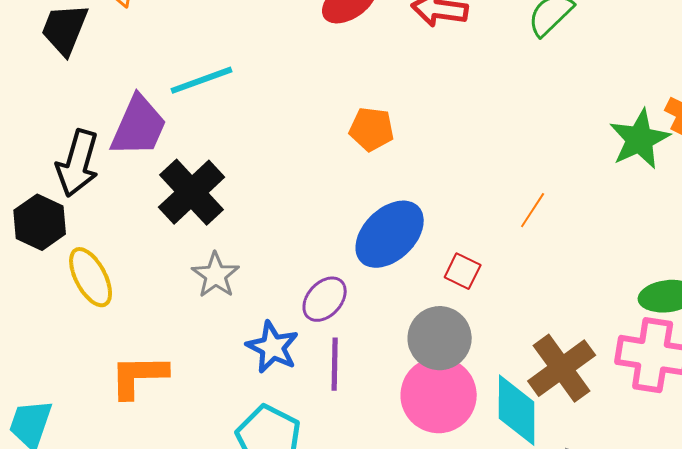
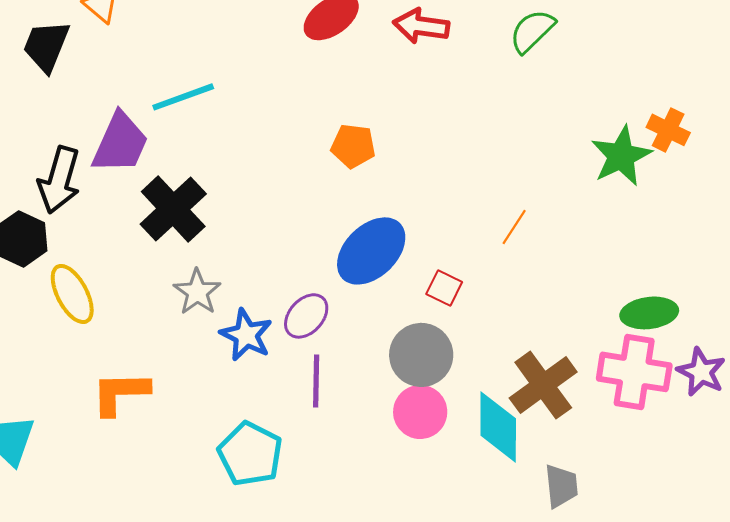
blue star: (273, 347) -> (246, 335), moved
pink circle: (439, 395) -> (420, 412), size x0.7

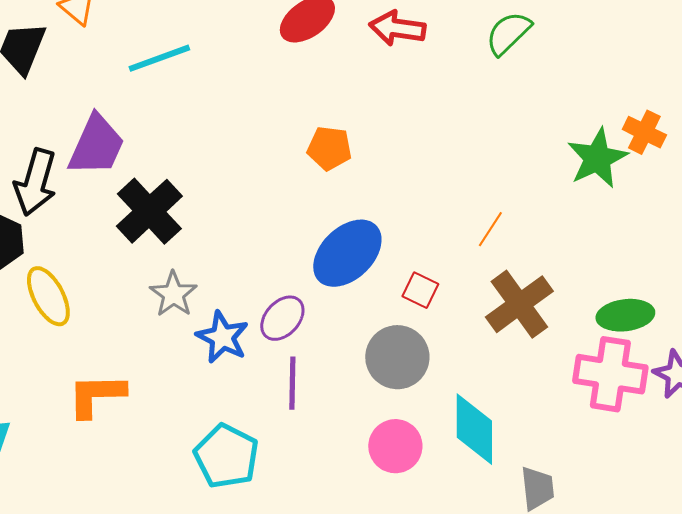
cyan line: (183, 97) -> (159, 58), moved
brown cross: (543, 385) -> (519, 304), moved
pink circle: (420, 412) -> (395, 446), moved

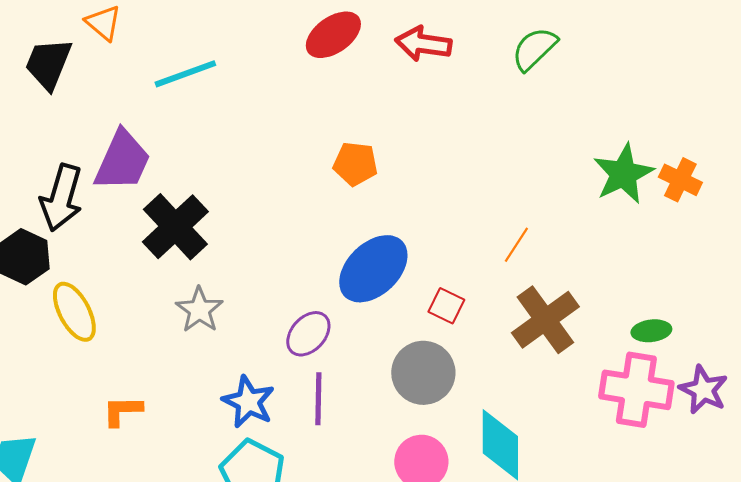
orange cross: (644, 132) -> (680, 180), moved
green ellipse: (625, 315) -> (651, 331), size x0.7
blue star: (222, 337) -> (248, 402), moved
orange L-shape: (96, 395) -> (122, 411), size x0.7

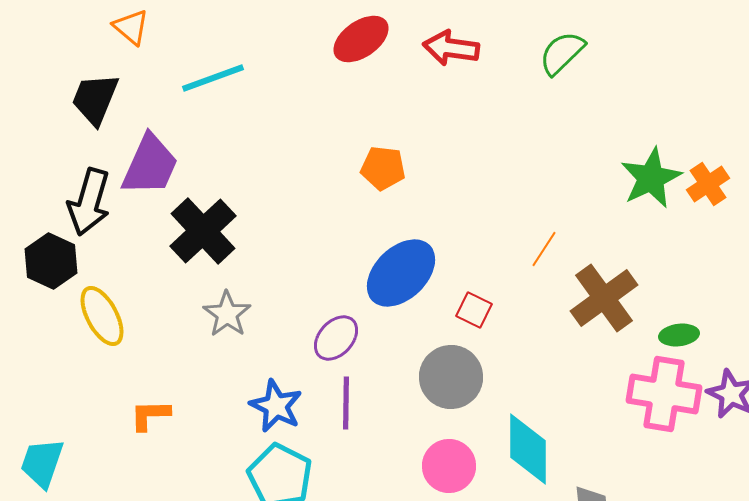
black trapezoid: (48, 64) -> (95, 99), moved
orange cross: (680, 180) -> (708, 184), turned 30
brown cross: (545, 320) -> (604, 298), moved

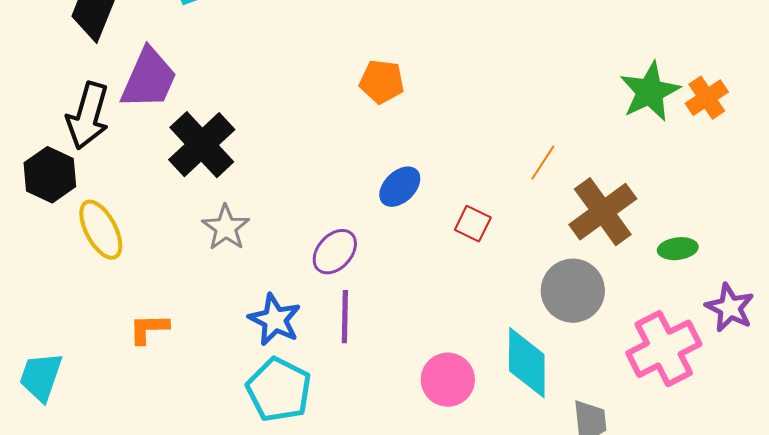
blue ellipse: (401, 273) -> (400, 187), size x0.6
gray circle: (451, 377) -> (573, 291), moved
pink cross: (664, 394) -> (664, 349), moved, turned -36

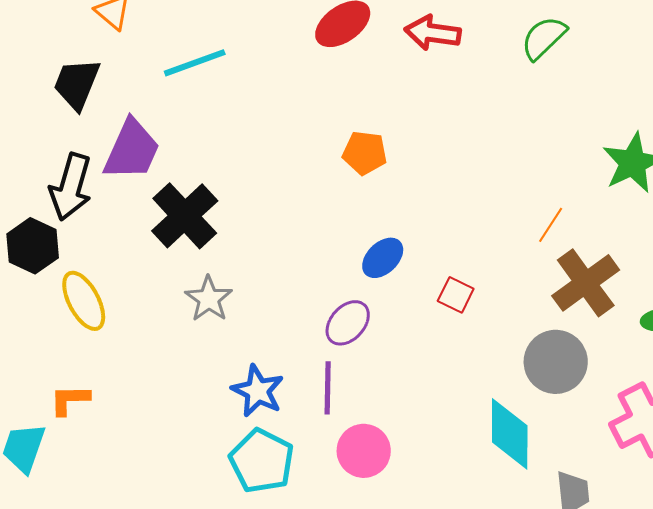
orange line: (543, 163) -> (551, 225), moved
purple ellipse: (335, 252) -> (348, 323), moved
orange L-shape: (149, 329) -> (70, 400), moved
pink circle: (448, 380) -> (364, 451), moved

